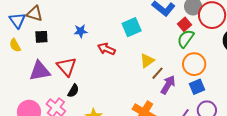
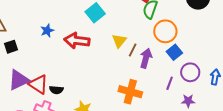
red arrow: (106, 49) -> (77, 41), size x1.4
red triangle: (67, 67) -> (38, 84), moved
black semicircle: (73, 91) -> (56, 90), turned 80

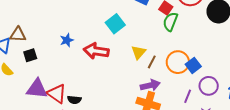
orange circle: (165, 31) -> (178, 62), moved
purple arrow: (146, 58) -> (150, 85), moved, turned 60
purple triangle: (19, 80) -> (37, 89), turned 30

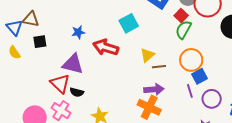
brown line: (152, 62) -> (159, 67), turned 48
orange circle: (178, 62) -> (191, 60), moved
purple triangle: (37, 89) -> (73, 64), moved
purple line: (188, 96) -> (190, 91), moved, turned -48

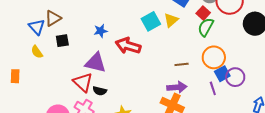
brown triangle: (31, 19) -> (53, 18), turned -42
yellow triangle: (147, 55) -> (171, 20), moved
purple circle: (212, 99) -> (235, 77), moved

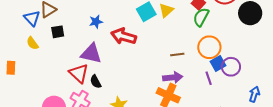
black semicircle: (100, 91) -> (96, 82), turned 48

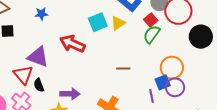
blue star: (96, 22) -> (41, 14), moved
orange circle: (209, 47) -> (172, 68), moved
purple arrow: (173, 77) -> (70, 94), moved

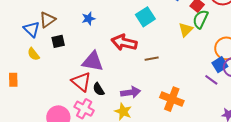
yellow triangle: (118, 23) -> (186, 30), moved
brown line: (123, 68) -> (152, 59), moved
purple line: (151, 96) -> (211, 80), turned -32

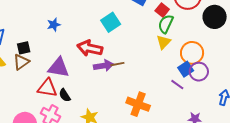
brown triangle: (47, 20) -> (21, 62), moved
yellow triangle: (186, 30) -> (164, 42), moved
red triangle: (81, 82) -> (47, 88), turned -30
purple arrow: (131, 92) -> (103, 66), moved

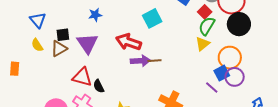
black circle: (215, 17) -> (239, 24), moved
purple triangle: (59, 67) -> (87, 43), moved, turned 40

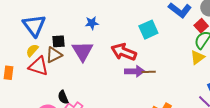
blue triangle: (38, 20) -> (34, 25), size x1.4
yellow semicircle: (37, 45) -> (32, 50), turned 72
red triangle: (82, 77) -> (38, 66), moved
black semicircle: (99, 86) -> (63, 97), moved

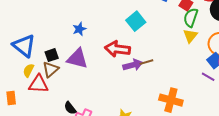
purple triangle: (82, 51) -> (77, 59), turned -30

